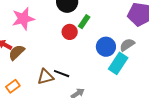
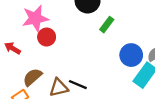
red circle: (70, 32) -> (47, 37), moved
brown semicircle: (17, 52) -> (32, 77), moved

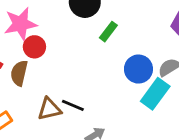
brown semicircle: (32, 77) -> (19, 73), moved, turned -36

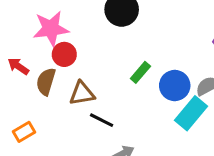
green rectangle: (108, 32) -> (140, 72), moved
brown triangle: (49, 109) -> (82, 93), moved

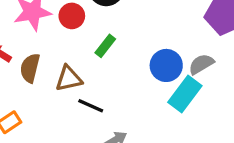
red circle: (64, 54) -> (72, 16), moved
green rectangle: (140, 72) -> (105, 46), moved

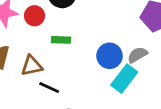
green rectangle: (105, 46) -> (61, 40), turned 54

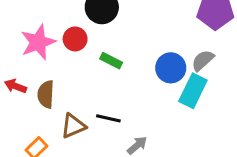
green rectangle: (61, 40) -> (111, 61), turned 36
brown triangle: (32, 66) -> (73, 126), moved

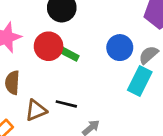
red circle: (75, 39) -> (49, 46), moved, size x1.4
blue circle: (171, 68) -> (120, 48), moved

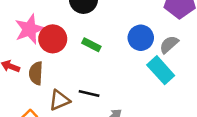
red circle: (49, 46) -> (53, 39), moved
cyan rectangle: (140, 81) -> (161, 70), turned -68

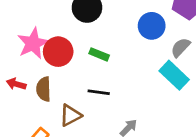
blue circle: (141, 38) -> (152, 26), moved
black line: (89, 94) -> (99, 92), moved

